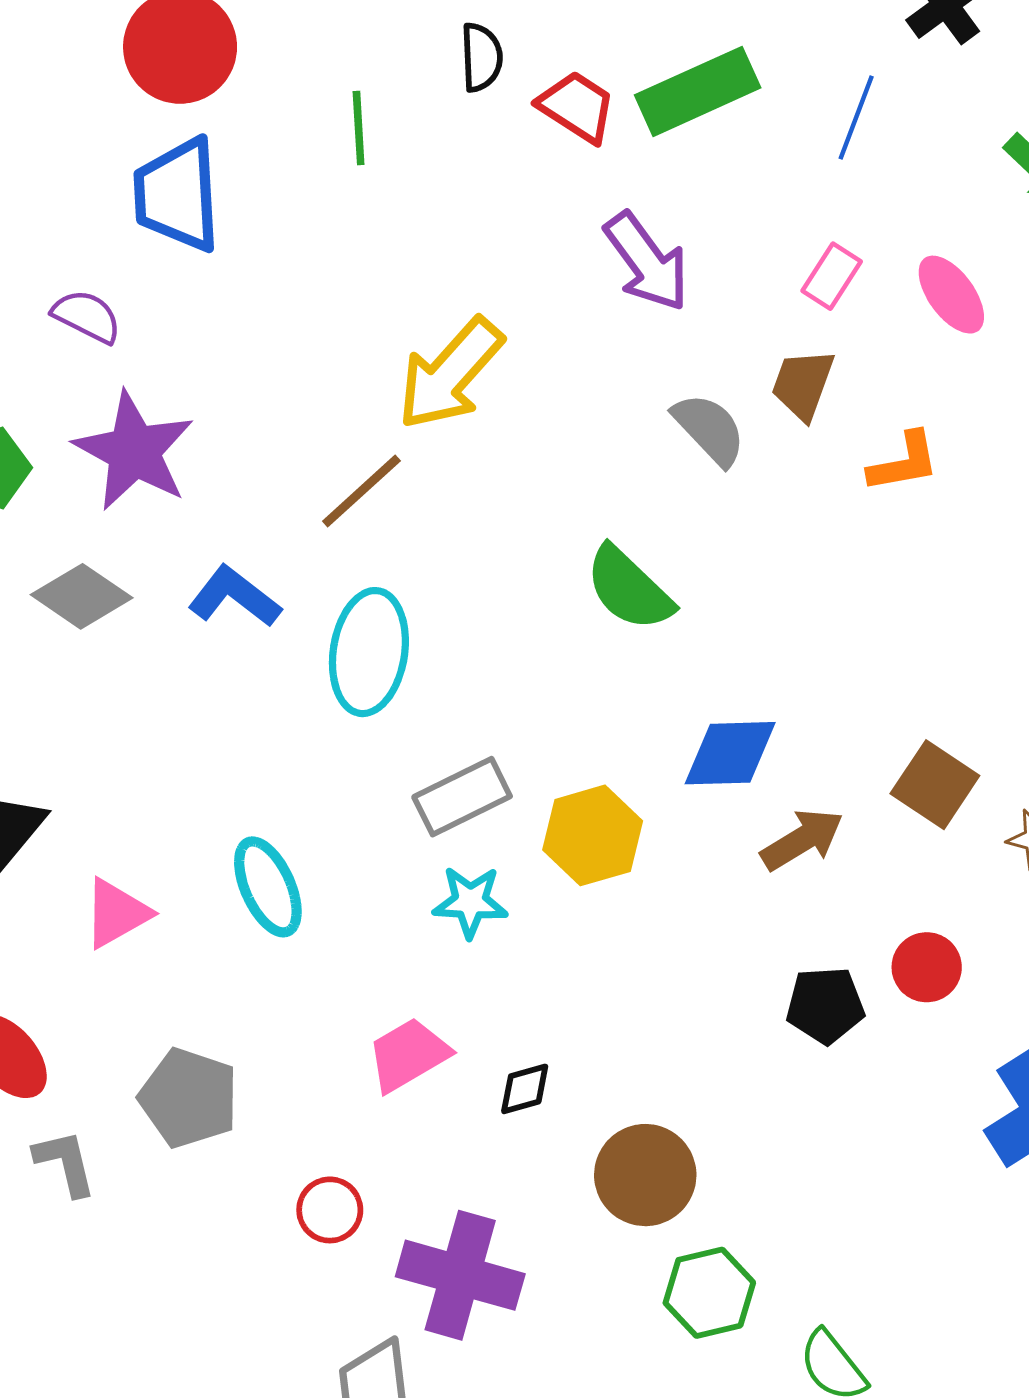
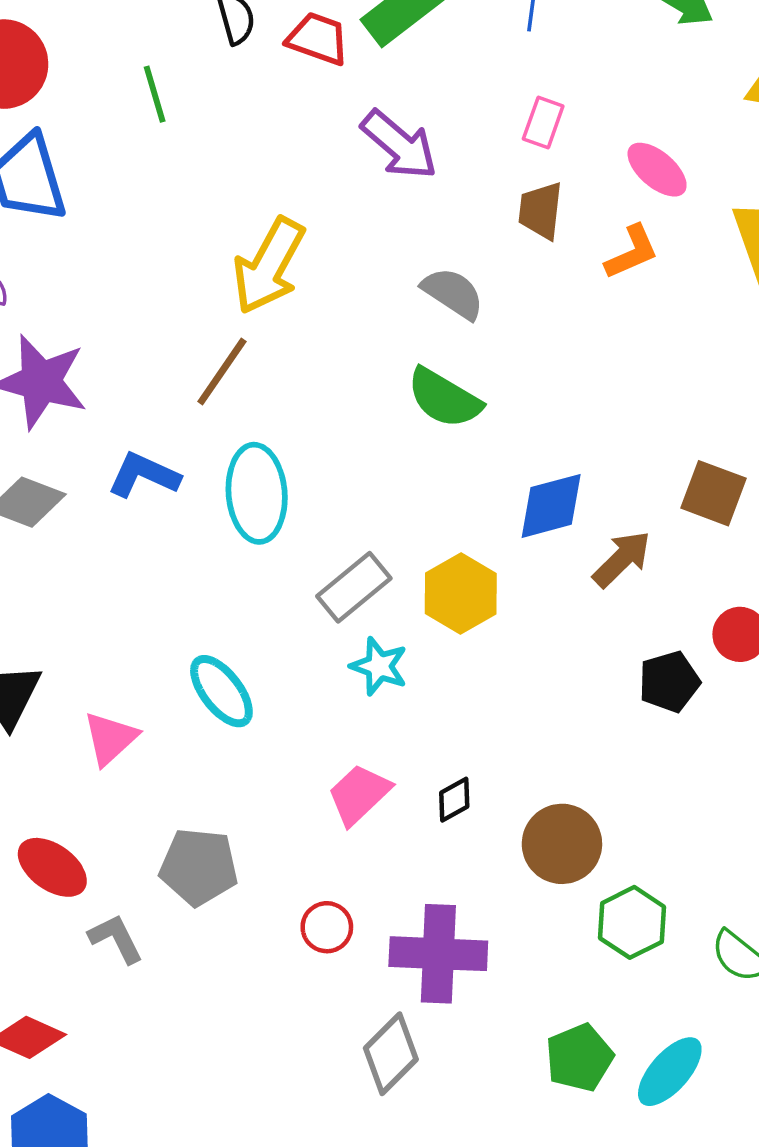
pink ellipse: (951, 295) -> (657, 170), moved
gray semicircle: (709, 429) -> (453, 293), moved
cyan star: (470, 902) -> (379, 666), turned 30

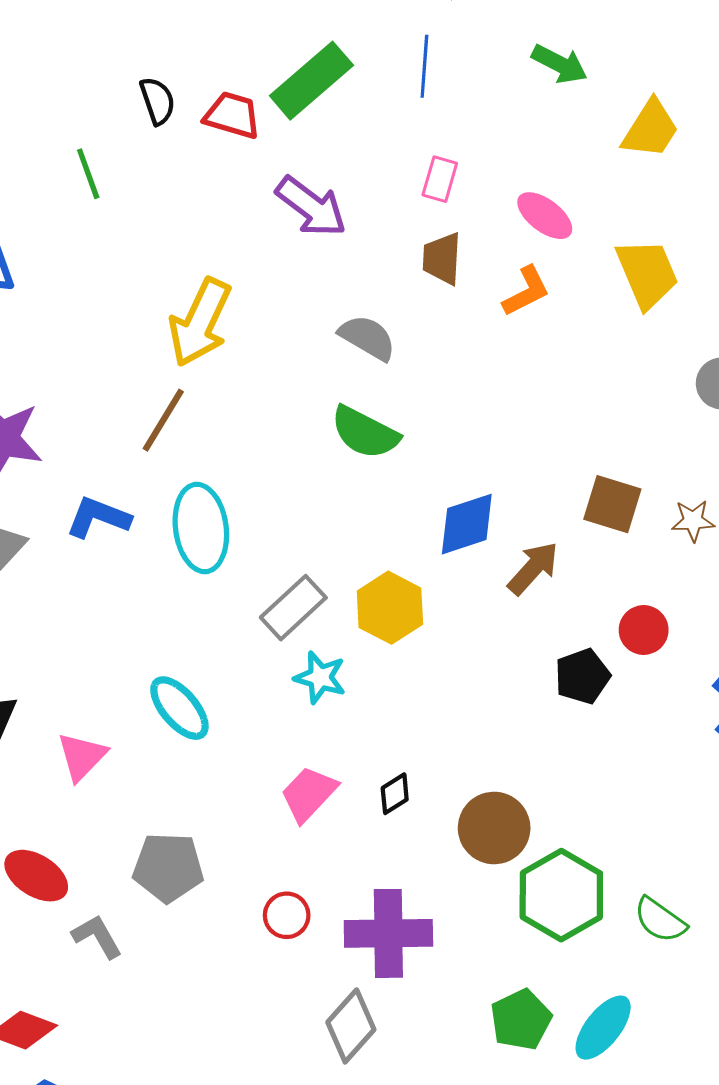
green hexagon: (632, 922) -> (561, 895), size x1.4

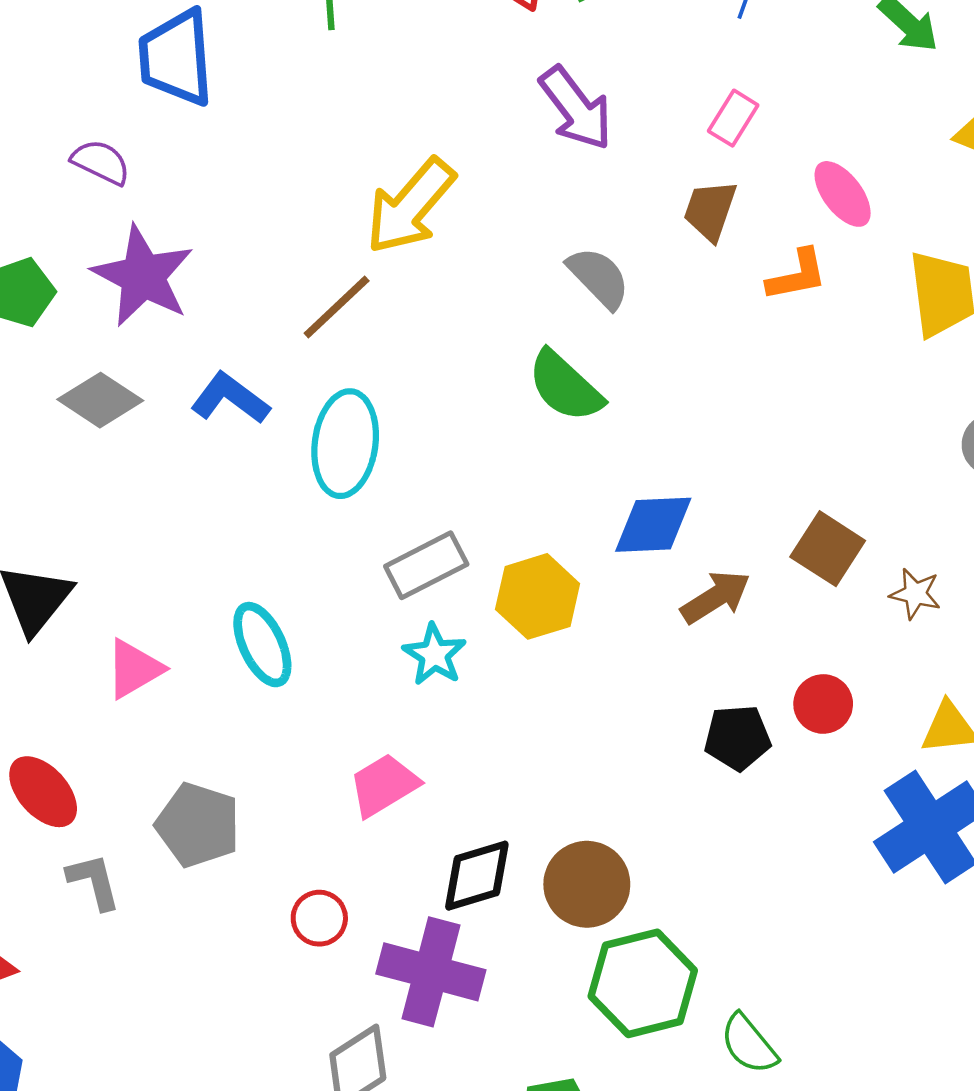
black diamond: (395, 794) -> (477, 876), moved, size x1.6

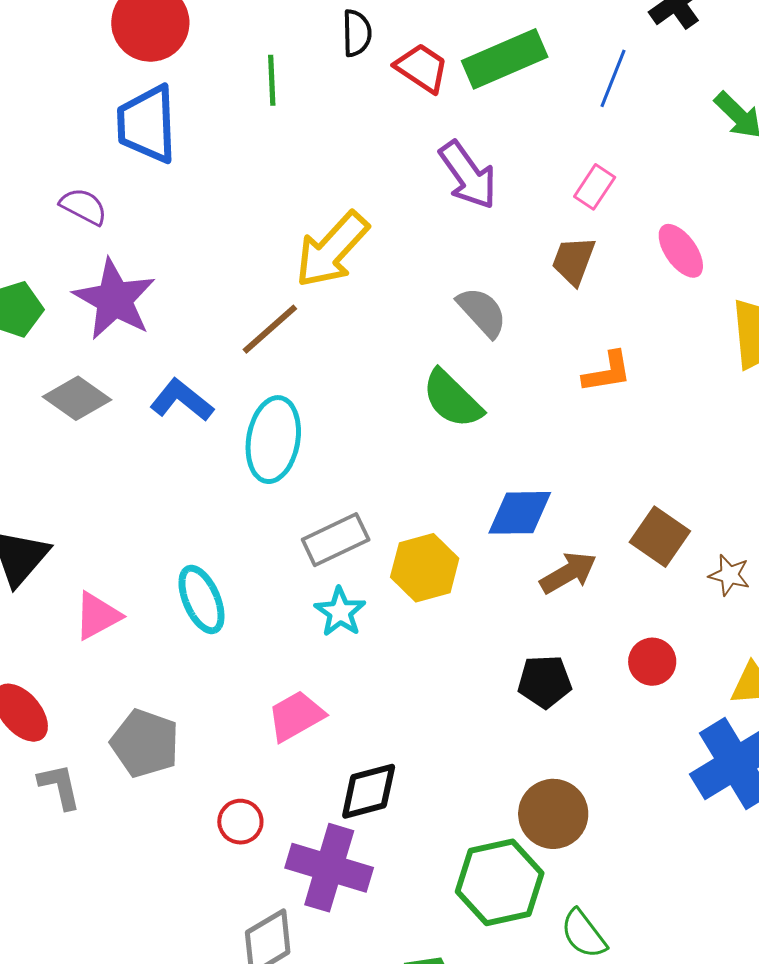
orange L-shape: (797, 275) -> (607, 372), moved
black pentagon: (738, 738) -> (545, 682), moved
brown circle: (587, 884) -> (553, 814), moved

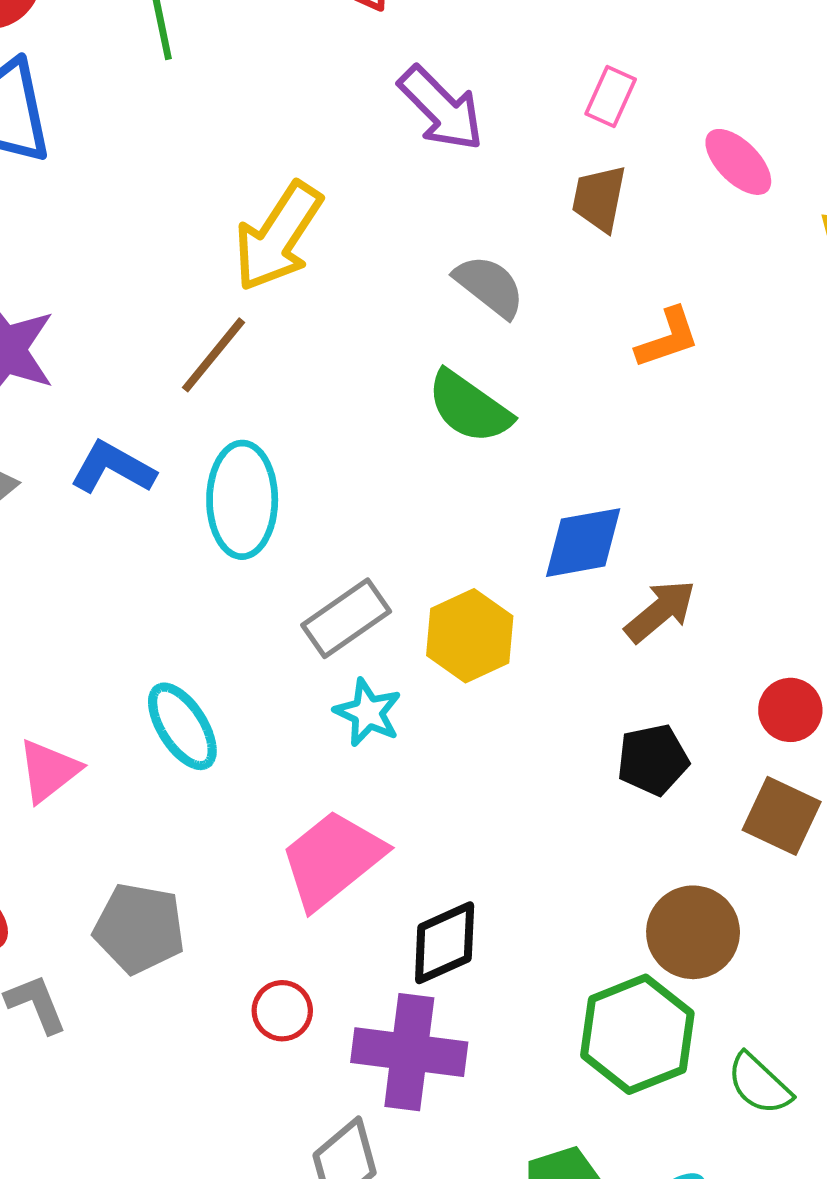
brown square: (660, 537) -> (782, 816), moved
pink trapezoid: (296, 716) -> (332, 859), size x1.4

